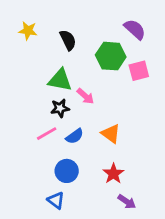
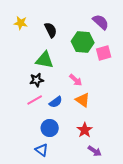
pink arrow: (85, 96) -> (76, 80), moved
black star: (60, 108) -> (37, 80), moved

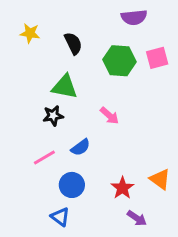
purple semicircle: (101, 22) -> (134, 17), moved, turned 132
pink square: (104, 53) -> (157, 58), moved
pink line: (35, 100) -> (44, 158), moved
orange triangle: (83, 100) -> (160, 179), moved

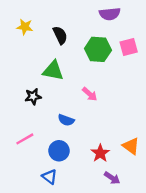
black star: (53, 116) -> (33, 96), moved
blue semicircle: (81, 147) -> (66, 120), turned 56
pink line: (44, 158) -> (25, 139), moved

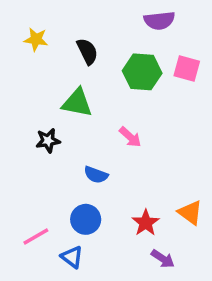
pink square: (129, 47) -> (187, 69), turned 30
pink line: (25, 139) -> (36, 236), moved

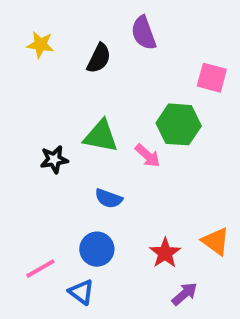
purple semicircle: (159, 21) -> (144, 33), moved, turned 76
black semicircle: (87, 51) -> (99, 58), turned 52
green hexagon: (142, 72) -> (179, 124), moved
green triangle: (77, 103) -> (101, 136), moved
purple arrow: (163, 259) -> (185, 294), turned -75

